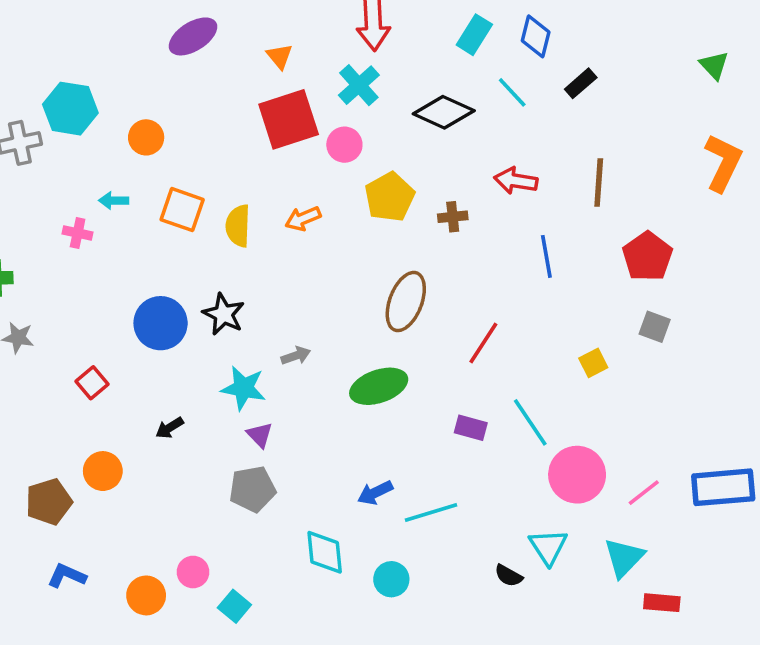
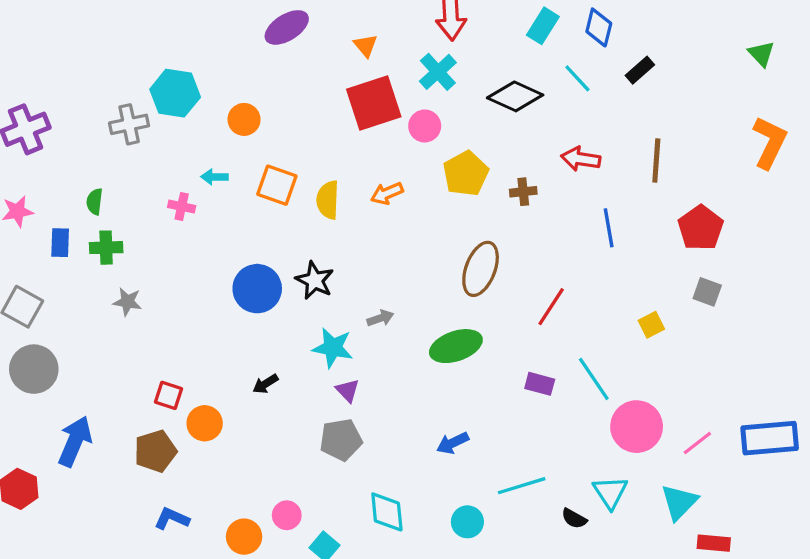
red square: (92, 383) -> (168, 395), moved, turned -32
cyan line: (431, 513) -> (522, 486), moved
cyan diamond: (325, 552) -> (387, 512), moved

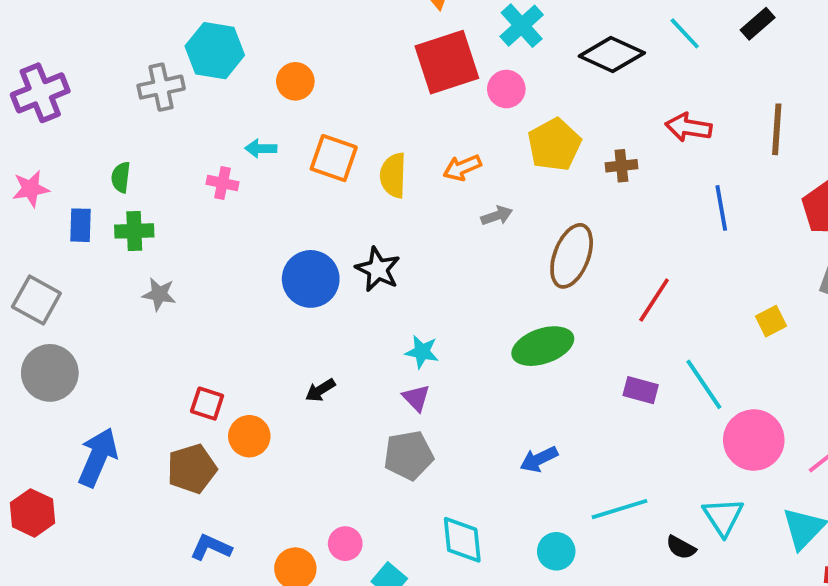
gray arrow: (380, 318) -> (497, 216), moved
cyan star: (333, 348) -> (422, 352), moved, size x0.7

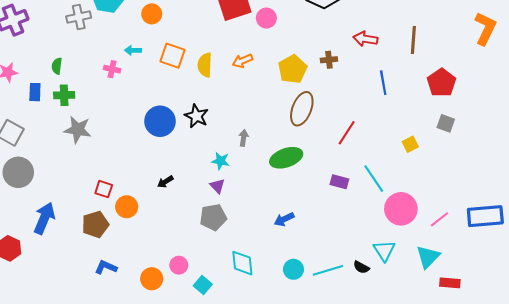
yellow pentagon: (554, 145) -> (292, 69), moved
gray arrow: (497, 216) -> (243, 138), moved, turned -63
gray star: (159, 294) -> (78, 130), size x1.5
cyan line: (620, 509) -> (328, 270), moved

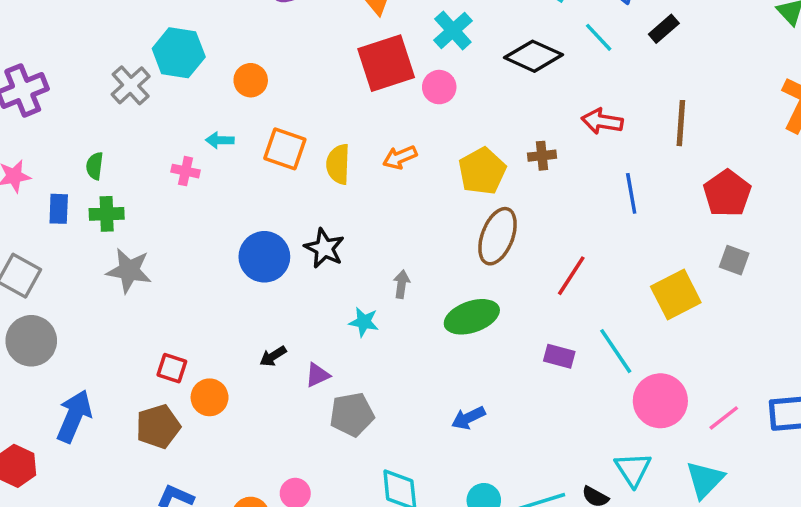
gray cross: (79, 17) -> (131, 85), turned -30
yellow square: (410, 144) -> (676, 294), size x1.8
purple triangle: (217, 186) -> (318, 375), moved, turned 49

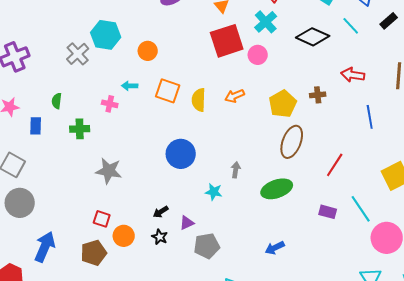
green cross: (107, 214) -> (80, 129), moved
black star: (324, 248) -> (160, 237), moved, size x0.7
blue circle: (264, 257) -> (181, 154), moved
gray star: (129, 270) -> (109, 171), moved

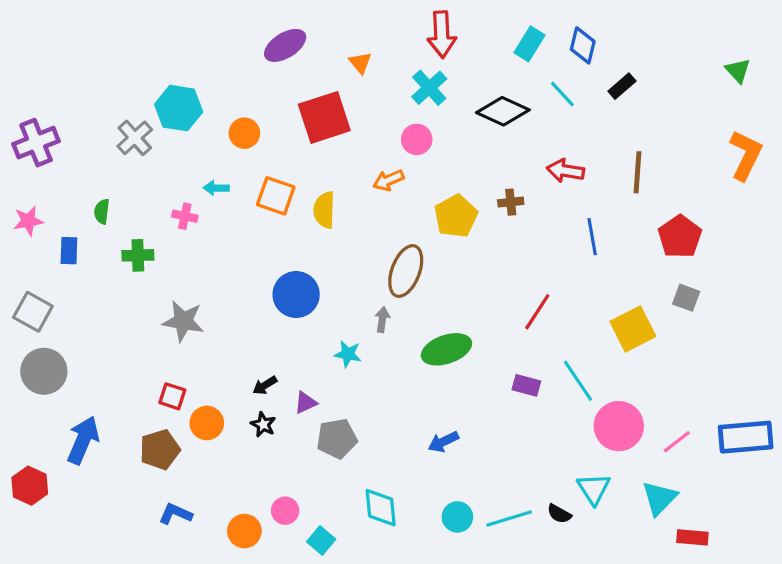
red square: (227, 41) -> (324, 117), moved
orange arrow: (235, 96) -> (388, 180), moved
brown ellipse: (292, 142) -> (406, 271), moved

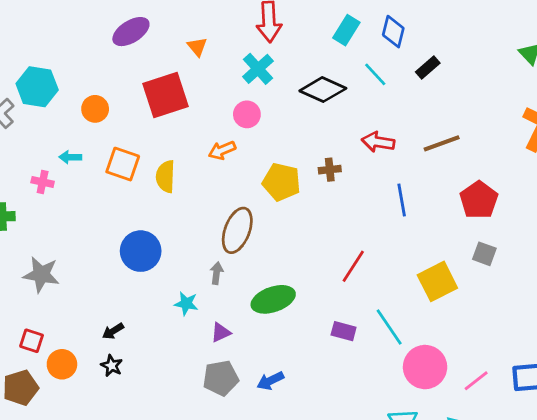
brown line: (638, 172) -> (442, 143), turned 66
yellow pentagon: (456, 216) -> (281, 182), turned -30
purple triangle: (305, 403) -> (221, 333), moved
gray pentagon: (337, 439) -> (221, 378), moved

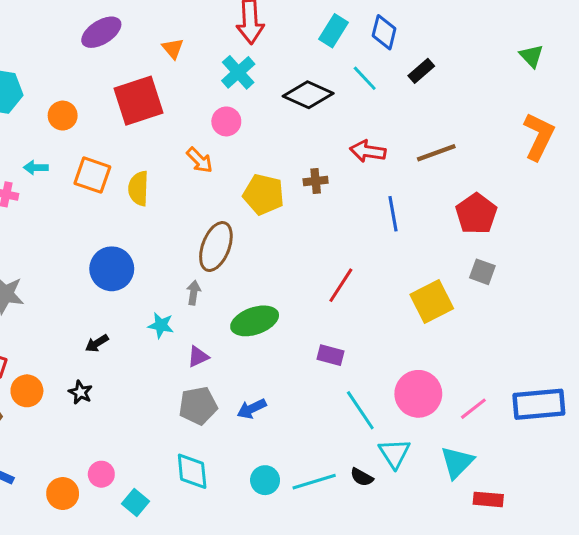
orange arrow: (222, 150) -> (200, 160), turned -112
cyan line: (389, 327) -> (360, 410), moved
black arrow: (113, 331) -> (97, 343), moved

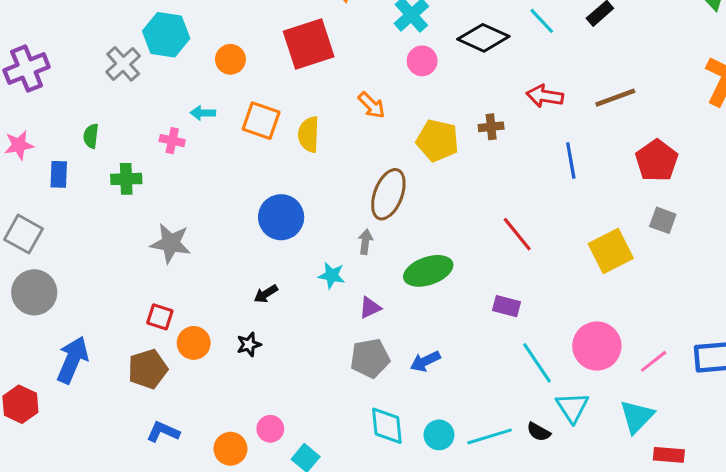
pink circle: (226, 121) -> (422, 61), moved
red line: (341, 285) -> (517, 234), turned -72
black star: (80, 392) -> (249, 344), turned 30
cyan diamond: (192, 471) -> (387, 426), moved

